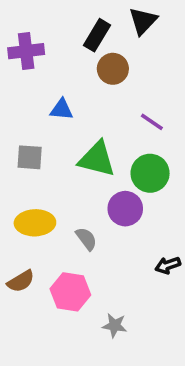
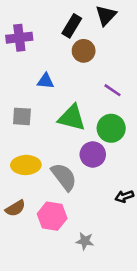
gray semicircle: (86, 239) -> (64, 177), size x1.6

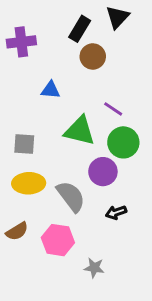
purple line: (112, 90) -> (113, 109), moved
gray square: (22, 116) -> (24, 144), moved
black arrow: (124, 196) -> (116, 212), moved

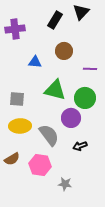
brown circle: (93, 56) -> (64, 51), moved
purple line: (113, 109) -> (90, 69), moved, turned -32

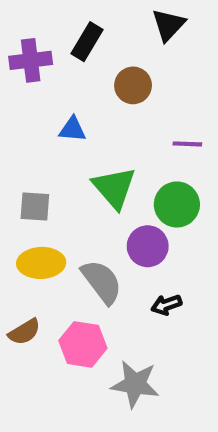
black rectangle: (55, 20) -> (87, 42), moved
brown circle: (64, 51) -> (133, 85), moved
green triangle: (55, 90) -> (114, 188), turned 35
gray star: (65, 184) -> (135, 384), size x1.6

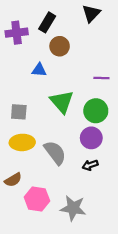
brown circle: (133, 85) -> (60, 46), moved
purple circle: (148, 246) -> (91, 138), moved
pink hexagon: (83, 344) -> (37, 199), moved

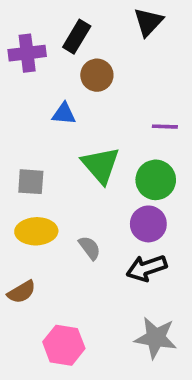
gray semicircle: (55, 153) -> (90, 248), size x0.6
black arrow: (90, 165) -> (147, 268), size x1.5
pink hexagon: (37, 199) -> (64, 345), moved
gray star: (73, 208) -> (156, 338), moved

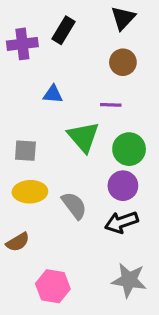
brown circle: (97, 75) -> (123, 62), moved
purple line: (165, 127) -> (111, 105), moved
gray semicircle: (90, 248) -> (74, 205), size x1.4

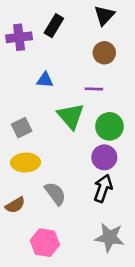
gray square: (25, 151) -> (22, 128), turned -30
gray semicircle: (74, 205) -> (55, 194), moved
black arrow: (121, 222) -> (103, 188), turned 128

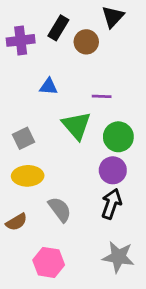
brown circle: (104, 53) -> (86, 42), moved

